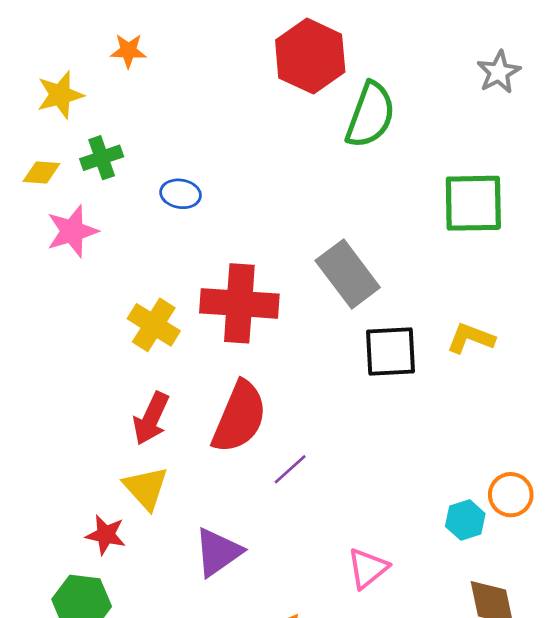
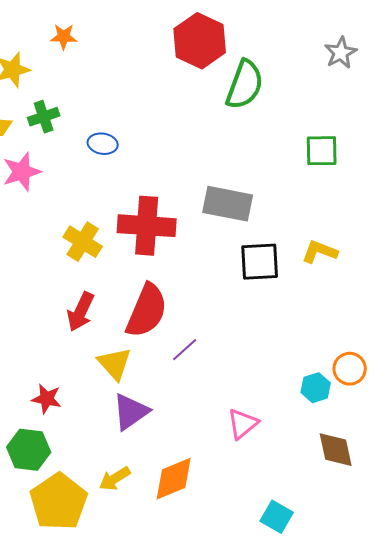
green square: (473, 203) -> (322, 151), size x0.7
gray rectangle: (348, 274) -> (228, 204), turned -42
yellow triangle: (146, 488) -> (115, 364), moved

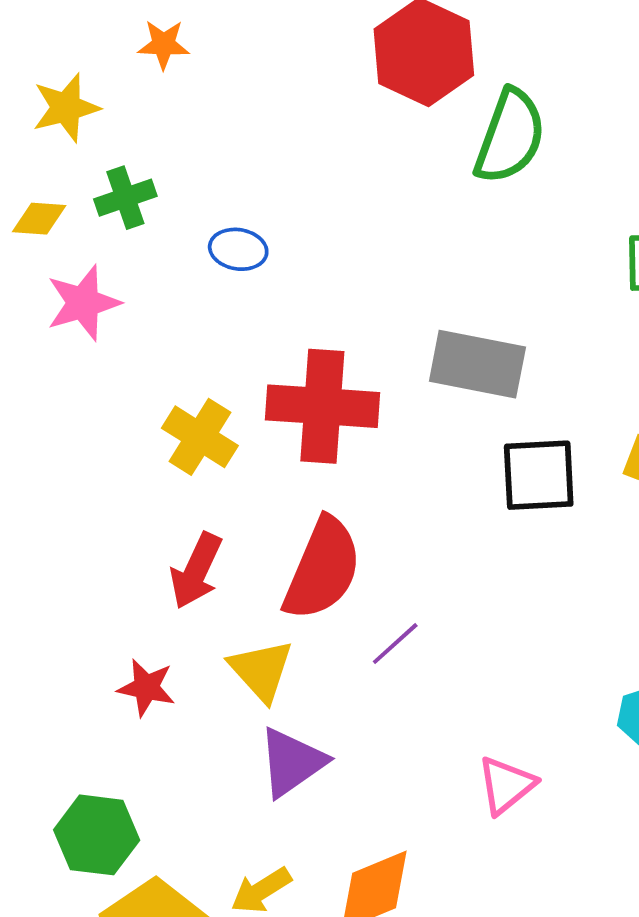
red star: (47, 399) -> (146, 688), moved

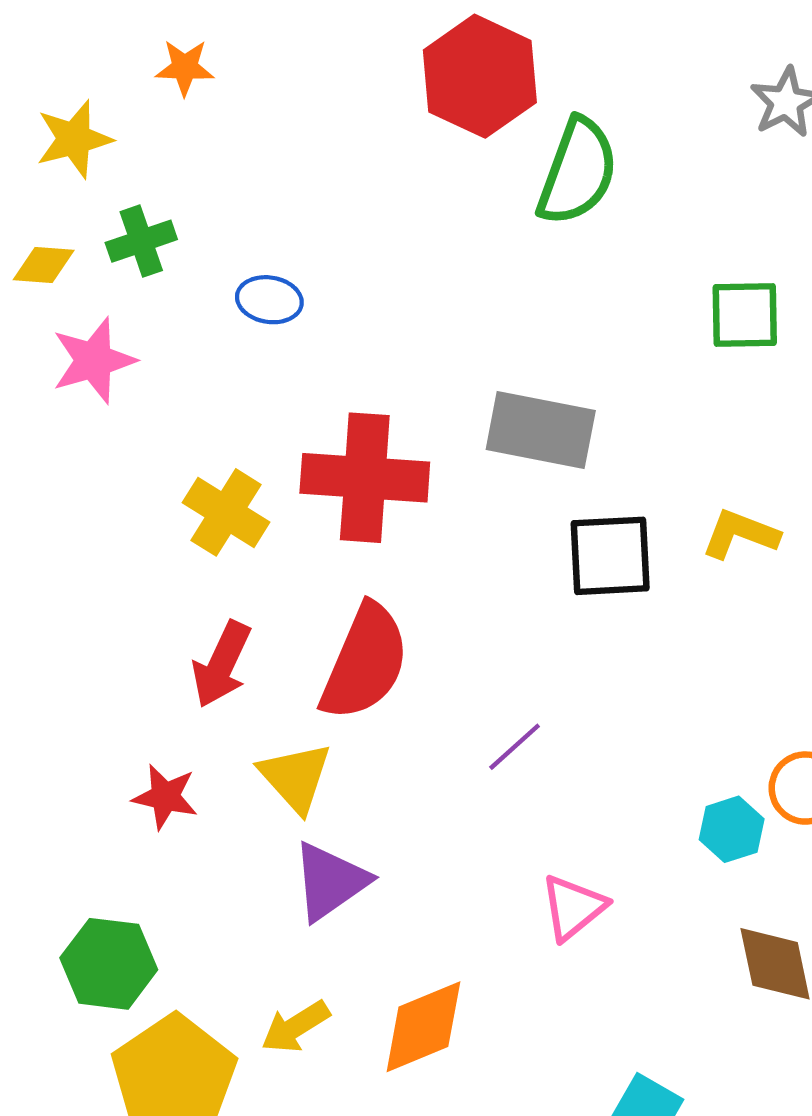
purple line: (395, 644) -> (515, 747), moved

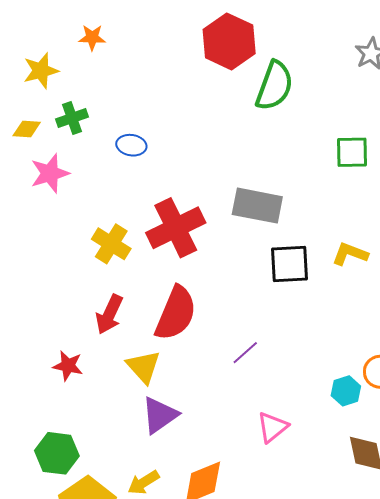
red cross: (365, 478) -> (176, 228), turned -30
red star: (165, 797) -> (68, 366), moved

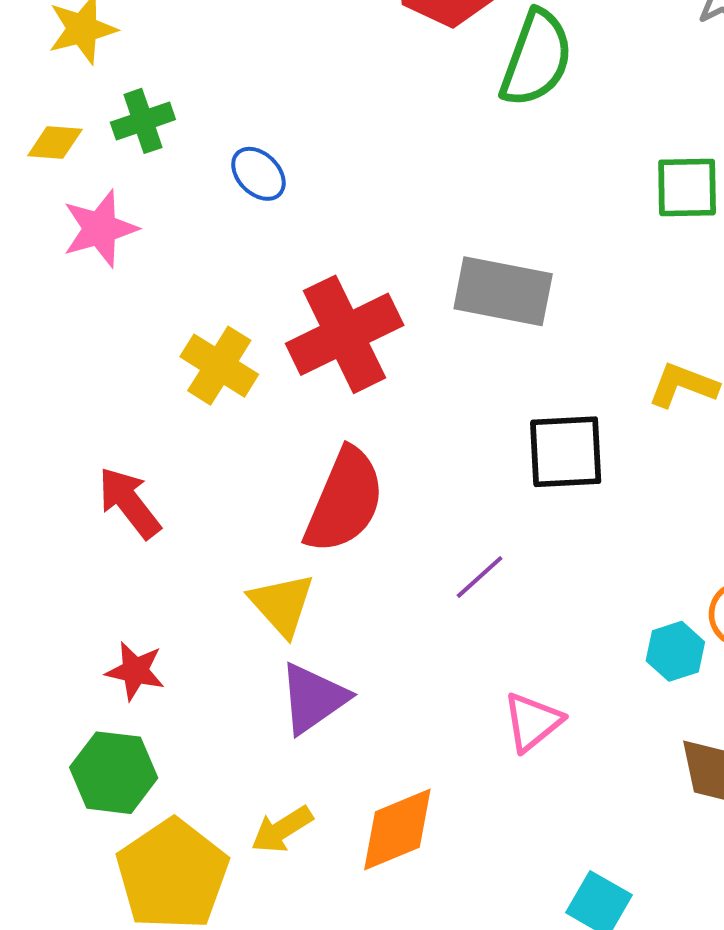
blue ellipse: (131, 145) -> (258, 174), turned 36
black square: (290, 264) -> (566, 452), moved
red arrow: (109, 314) -> (129, 503), moved, turned 117
red star: (68, 366) -> (135, 671), moved

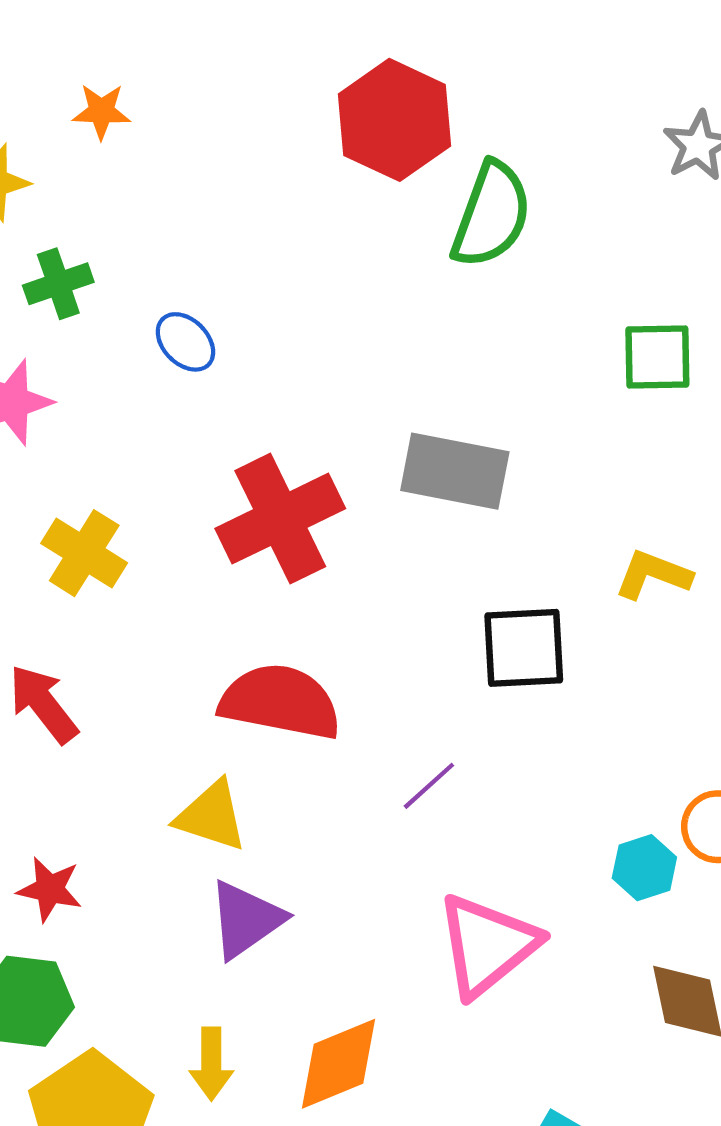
yellow cross: (219, 366) -> (84, 553), moved
red semicircle: (345, 501) -> (280, 702), turned -102
yellow triangle: (282, 604) -> (211, 816), turned -30
pink triangle: (532, 722) -> (487, 945), size x1.6
yellow arrow: (282, 829) -> (211, 1064), turned -58

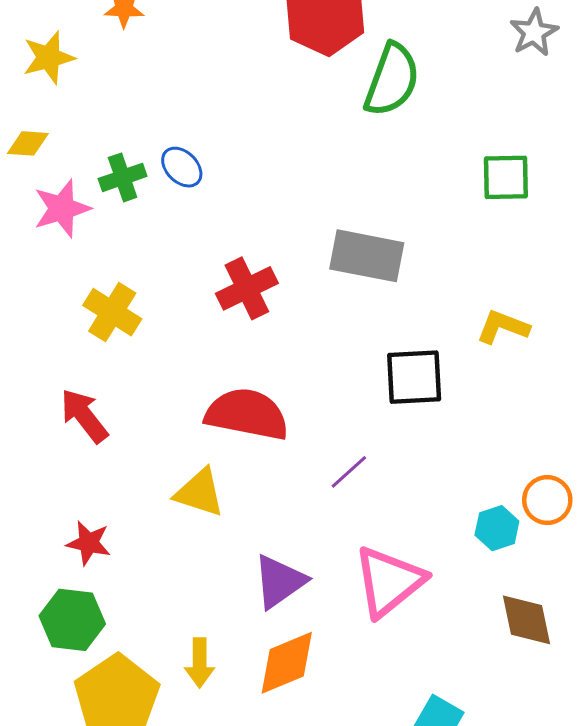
green cross: (58, 284) -> (123, 177), moved
red cross: (280, 519) -> (247, 288), size x0.7
purple triangle: (246, 919) -> (279, 581), moved

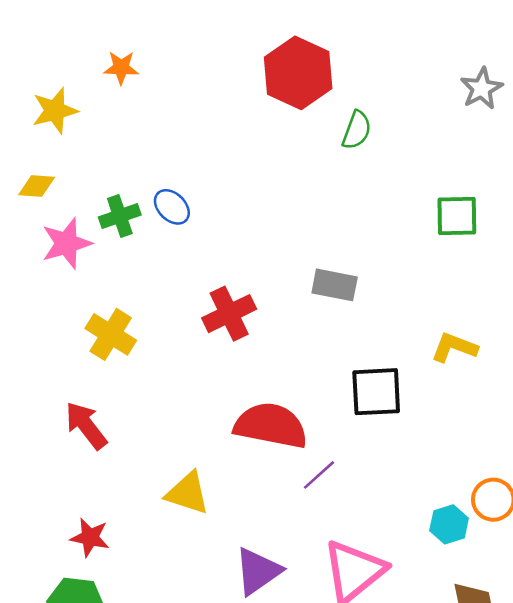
green semicircle: (392, 80) -> (357, 130), size x0.6
gray rectangle: (367, 256) -> (335, 285), size x0.7
red semicircle: (247, 414) -> (271, 425), moved

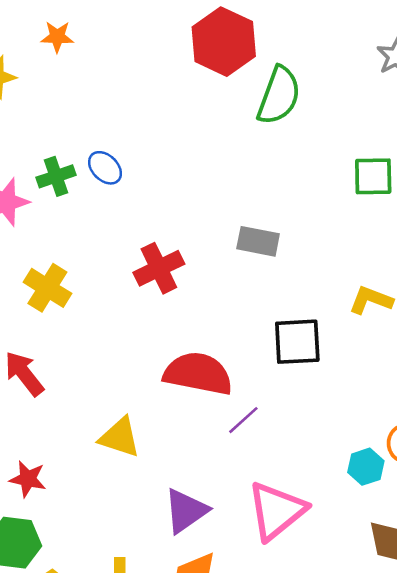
green semicircle: (357, 130) -> (279, 96), size x1.6

